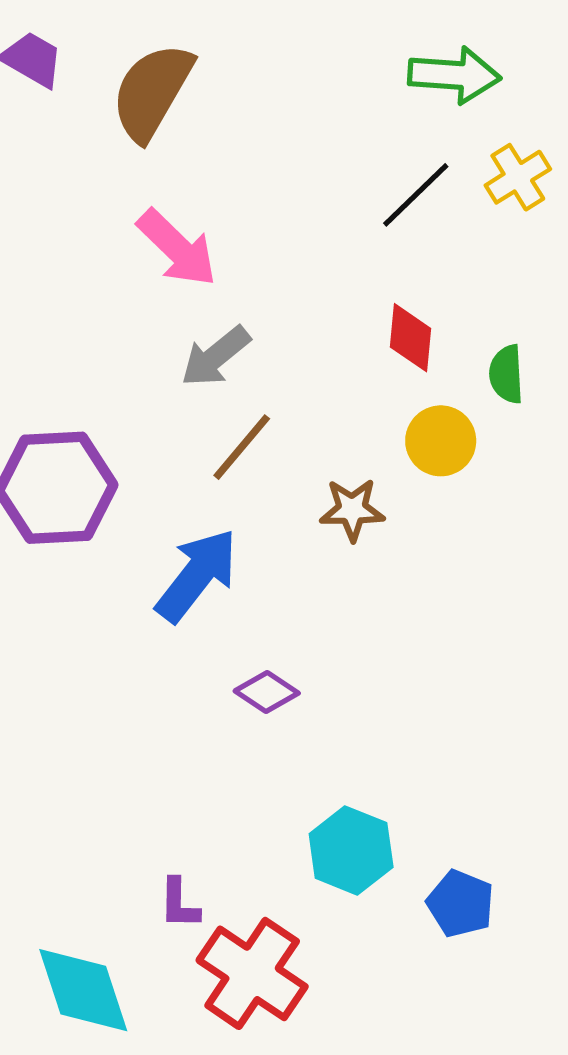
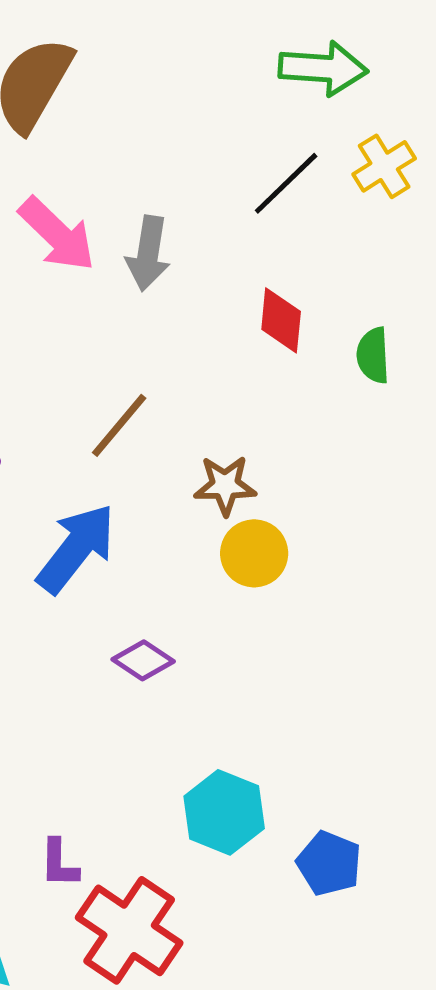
gray arrow: (216, 356) -> (148, 253), moved, turned -42
yellow circle: (441, 441) -> (254, 553), moved

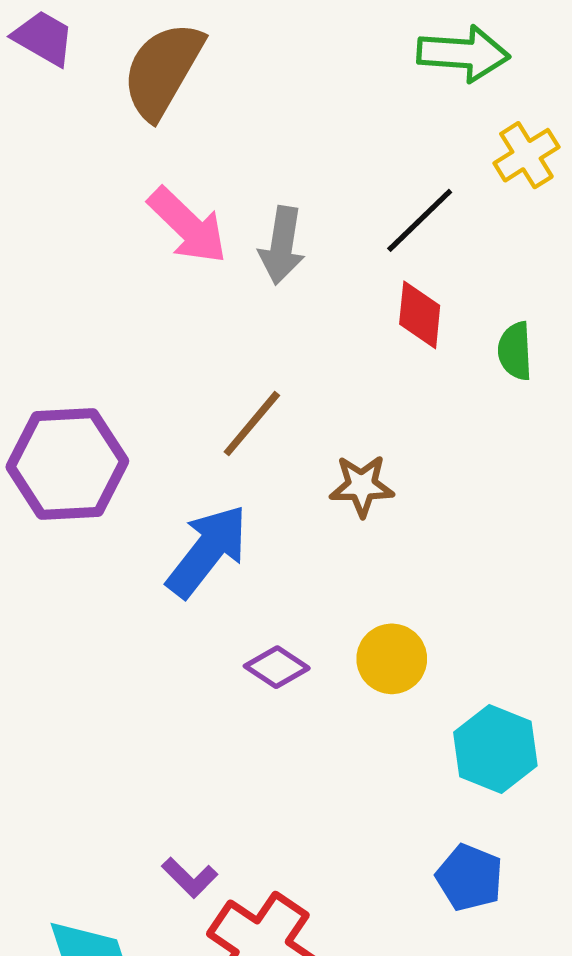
black line: (286, 183) -> (420, 220), moved
yellow circle: (254, 553) -> (392, 659), moved
cyan hexagon: (224, 812) -> (495, 749), moved
purple L-shape: (59, 863) -> (190, 878), turned -46

